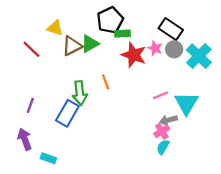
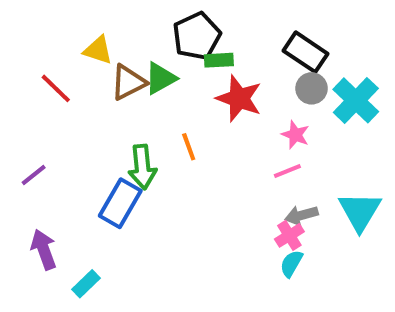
pink star: (155, 48) -> (295, 135), moved
cyan triangle: (186, 103) -> (360, 211), moved
purple line: (30, 105) -> (34, 175), moved, turned 32
cyan rectangle: (48, 158) -> (86, 284), turned -64

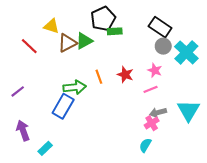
red star: (239, 98) -> (125, 75), moved, size x0.7
green arrow: (142, 167) -> (75, 87), turned -90
cyan semicircle: (291, 264) -> (145, 145), moved

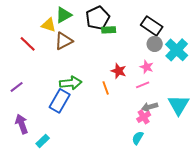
green triangle: (84, 41) -> (64, 15), moved
orange line: (99, 77) -> (106, 88), moved

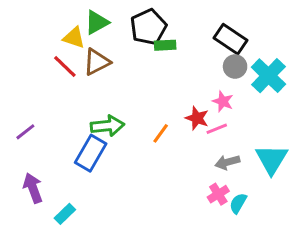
red line: (28, 44) -> (65, 66), moved
red star: (119, 71) -> (197, 118), moved
orange line: (106, 88) -> (161, 133), turned 56
pink cross: (144, 117) -> (218, 194), moved
cyan semicircle: (138, 138) -> (238, 203), moved

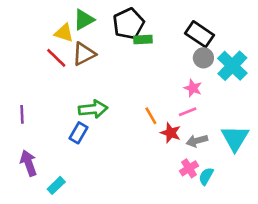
red star: (197, 118) -> (171, 133), moved
purple line: (25, 132) -> (22, 114), turned -54
orange line: (161, 133) -> (151, 116), moved, turned -66
blue rectangle: (91, 153) -> (79, 133), size x0.7

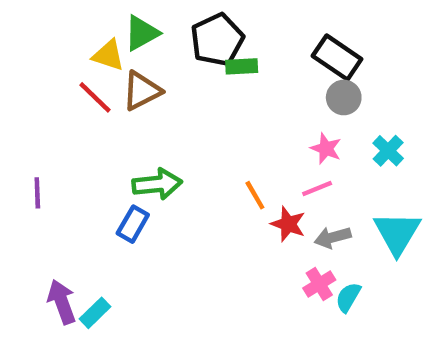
cyan cross: (232, 66) -> (388, 151), moved, size x0.6
purple arrow: (29, 163) -> (62, 302), moved

